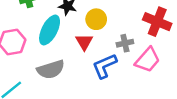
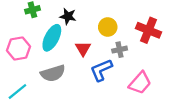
yellow circle: (96, 19) -> (108, 27), moved
pink trapezoid: (148, 60) -> (140, 83), moved

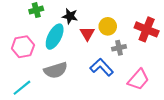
red triangle: (83, 49) -> (87, 34), moved
blue L-shape: (101, 70) -> (102, 67), turned 70

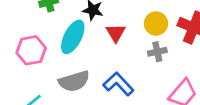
yellow circle: (108, 26) -> (156, 24), moved
blue L-shape: (102, 67) -> (118, 84), moved

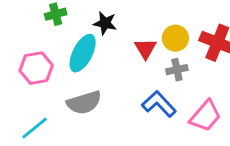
red triangle: (116, 33) -> (145, 49), moved
blue L-shape: (118, 84) -> (159, 104), moved

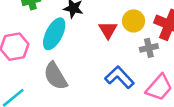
gray cross: (177, 70) -> (149, 48), moved
gray semicircle: (84, 103) -> (55, 76), turned 76

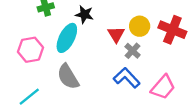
gray cross: (149, 48) -> (133, 51), moved, turned -35

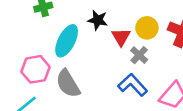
black star: (84, 14) -> (98, 20), moved
pink hexagon: (30, 50) -> (35, 69), moved

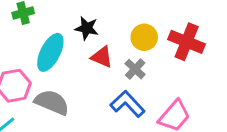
red triangle: (121, 37) -> (102, 57), moved, turned -36
gray semicircle: (68, 84) -> (52, 102), turned 144

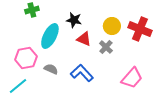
gray semicircle: (52, 102) -> (51, 69), size x0.6
blue L-shape: (128, 104) -> (82, 73), moved

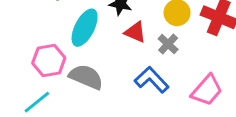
gray semicircle: (51, 69) -> (86, 77), size x1.6
blue L-shape: (82, 73) -> (152, 80), moved

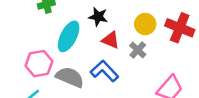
blue L-shape: (152, 80) -> (104, 71), moved

